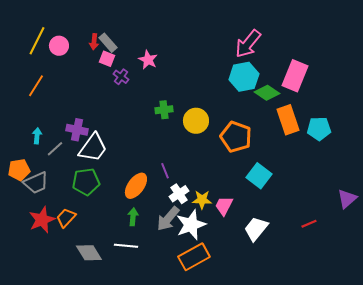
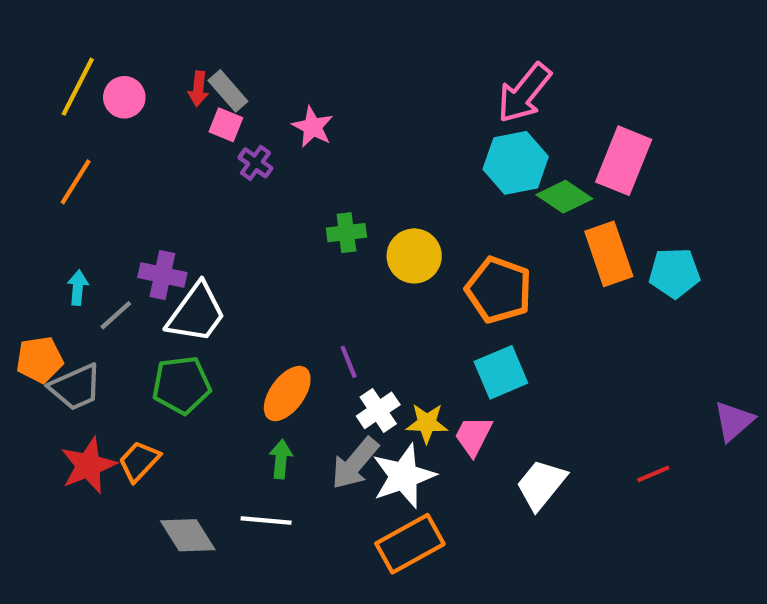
cyan square: (259, 176) -> (501, 372), moved, turned 30

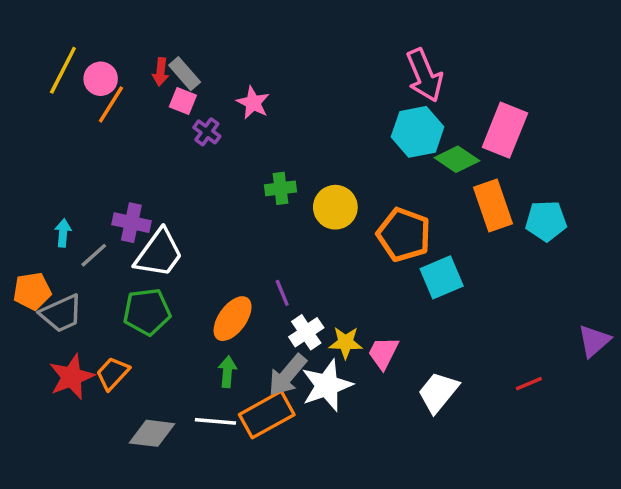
pink arrow: (524, 93) -> (424, 75), turned -62
orange line: (76, 182) -> (111, 104), moved
cyan square: (501, 372) -> (442, 277), moved
gray diamond: (188, 535) -> (152, 433), turned -51
orange rectangle: (410, 544) -> (267, 415), moved

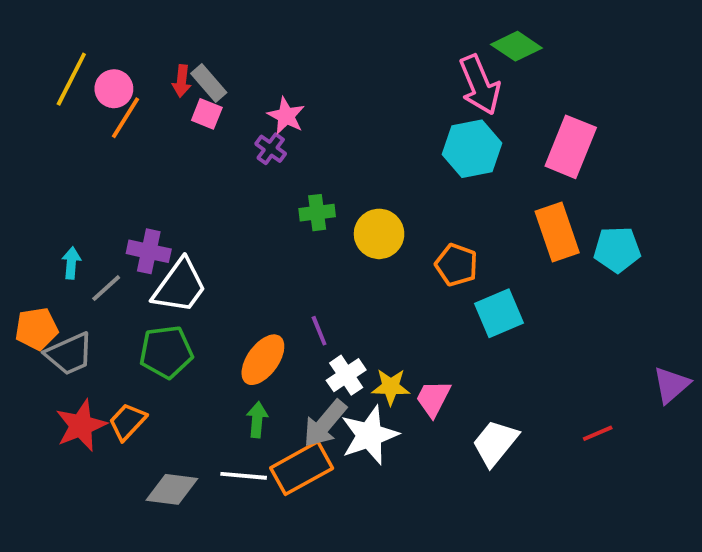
purple cross: (207, 132) -> (271, 149), moved
green diamond: (457, 159) -> (516, 46), moved
orange pentagon: (404, 235) -> (456, 265), size x0.7

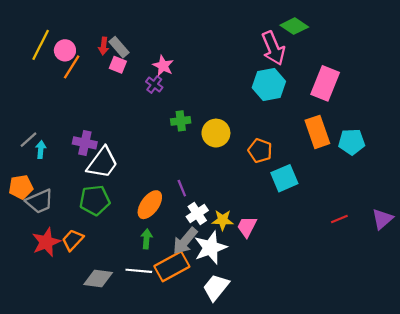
gray line: (106, 288) -> (29, 140), moved
red line: (598, 433) -> (339, 219), moved
white trapezoid: (495, 443) -> (216, 287), moved

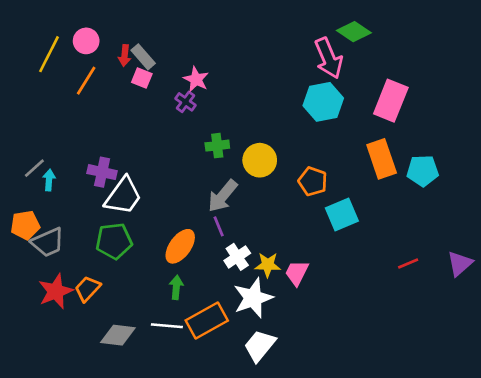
pink circle: (65, 50) -> (86, 41), moved
gray arrow: (185, 241) -> (223, 196), moved

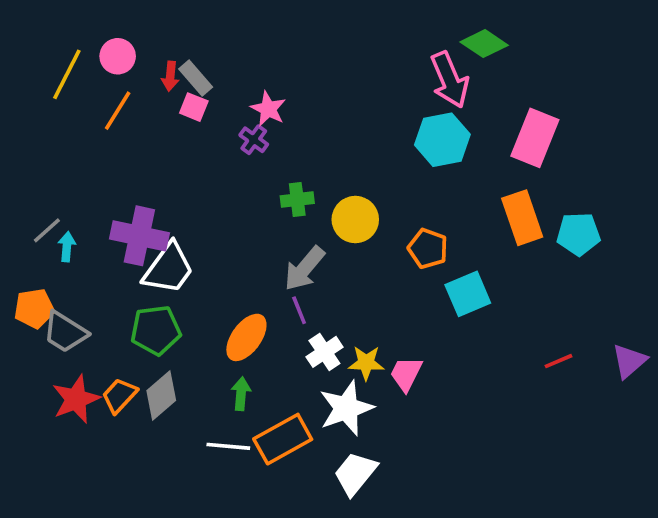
purple cross: (102, 172) -> (139, 236), size x1.4
gray trapezoid: (48, 242) -> (65, 332), turned 56
gray diamond: (118, 335) -> (161, 396), moved, turned -48

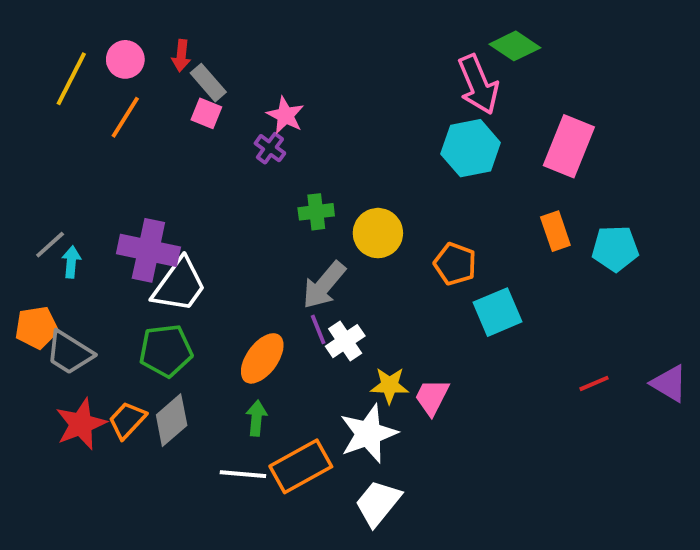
red arrow: (170, 76) -> (181, 56), moved
orange rectangle: (522, 218) -> (555, 231), size x0.7
white cross: (324, 352) -> (345, 341), moved
purple triangle: (629, 361) -> (669, 383), turned -48

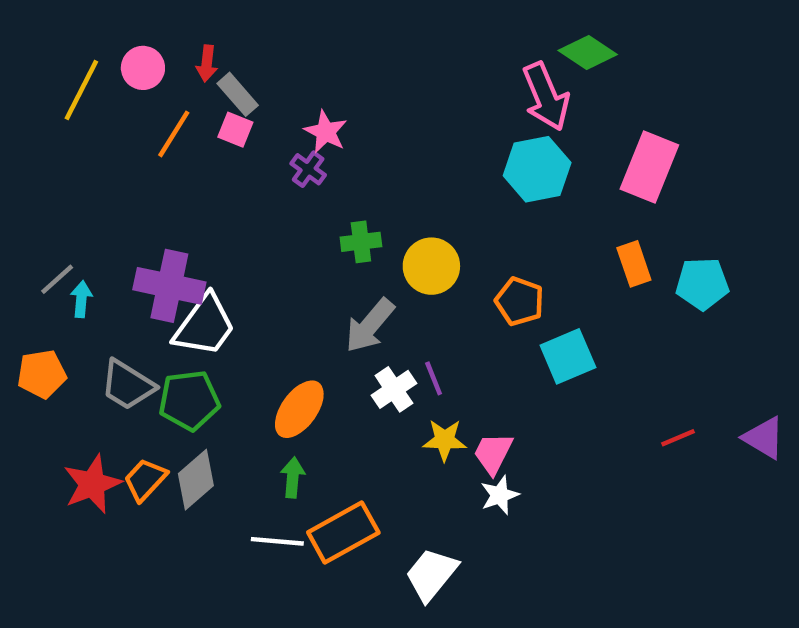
orange line: (125, 117) -> (174, 134), moved
purple line: (318, 329) -> (434, 378), moved
gray trapezoid: (69, 353) -> (128, 385), moved
white star: (368, 434) -> (500, 495), moved, size x0.6

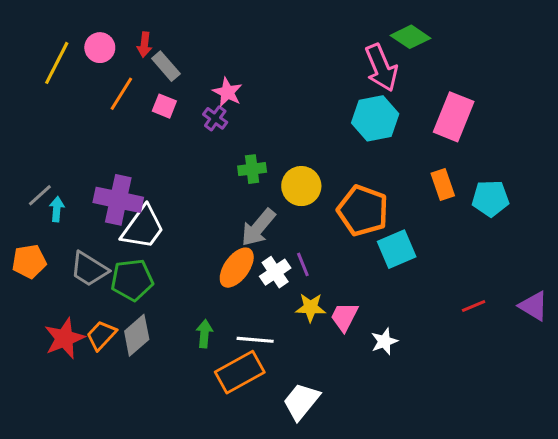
pink square: (235, 130) -> (164, 106), moved
orange pentagon: (519, 301) -> (363, 211), size x1.5
orange ellipse: (299, 409) -> (237, 268), moved
white star: (500, 495) -> (384, 341), moved
white line: (277, 541) -> (255, 340), moved

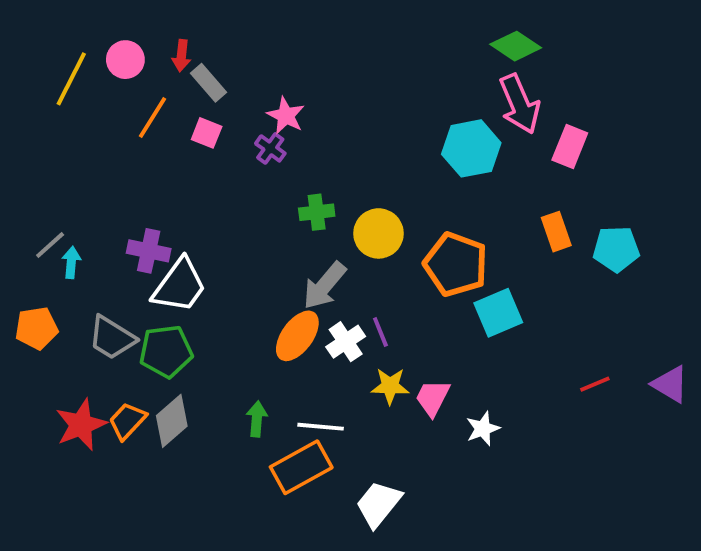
pink arrow: (381, 68) -> (520, 104), moved
pink rectangle: (454, 117) -> (570, 147), size x0.7
purple cross: (118, 200) -> (149, 251), size x0.7

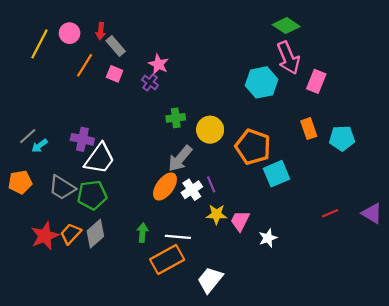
cyan arrow: (71, 262) -> (39, 146), turned -133

